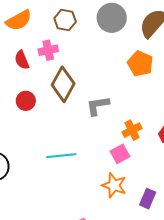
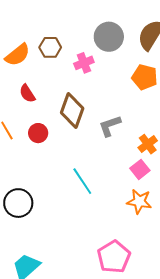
brown hexagon: (65, 20) -> (50, 47), moved
pink cross: (48, 50) -> (84, 63), moved
cyan line: (61, 156) -> (82, 181), turned 72

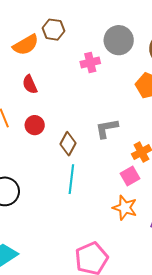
brown hexagon: (50, 47) -> (53, 30), moved
brown diamond: (72, 110) -> (68, 144), moved, size x0.7
cyan line: (82, 181) -> (71, 179), turned 32

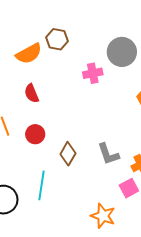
gray L-shape: (107, 128) -> (108, 154), moved, turned -100
cyan line: (71, 179) -> (41, 185), moved
orange star: (125, 208) -> (103, 216), moved

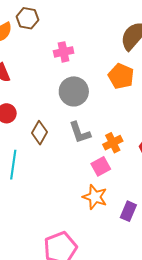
gray circle: (122, 52) -> (74, 91), moved
orange star: (103, 216) -> (95, 197), moved

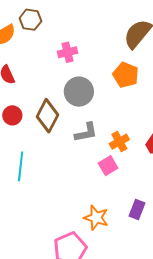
brown diamond: (39, 133) -> (47, 116), moved, size x1.4
gray L-shape: (80, 133) -> (86, 132), turned -80
orange star: (95, 197) -> (96, 218), moved

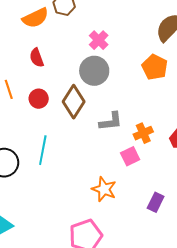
pink cross: (68, 52) -> (99, 40), turned -36
gray circle: (79, 92) -> (94, 71), moved
orange star: (96, 218) -> (104, 189), moved

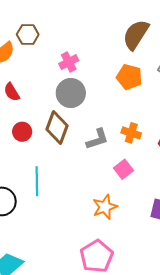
pink cross: (99, 40) -> (69, 62), turned 30
orange cross: (143, 133) -> (131, 133), moved, turned -36
orange star: (104, 189) -> (105, 207), turned -30

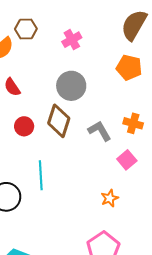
pink cross: (69, 62) -> (72, 40), moved
gray L-shape: (97, 139) -> (100, 131), turned -100
orange star: (105, 207) -> (110, 198), size x0.7

